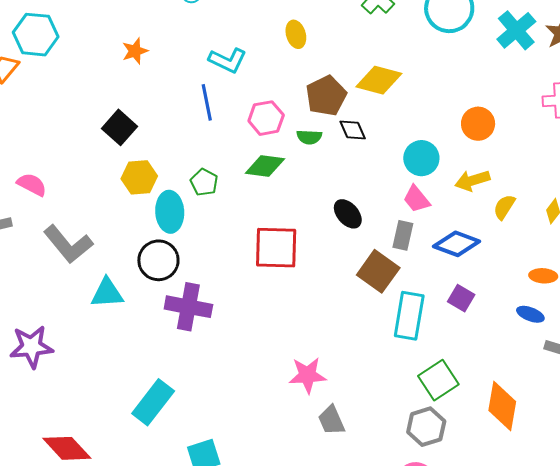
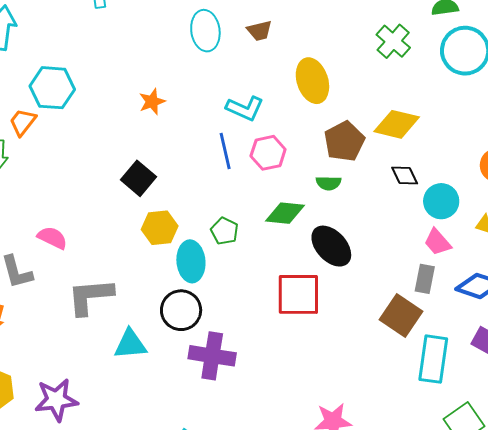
yellow ellipse: (296, 34) -> (312, 81), size x1.6
pink hexagon: (266, 118) -> (268, 153), moved
black diamond: (353, 130) -> (405, 175), moved
black ellipse: (348, 214) -> (331, 246), moved, size x1.4
gray L-shape: (68, 244) -> (90, 296), turned 126

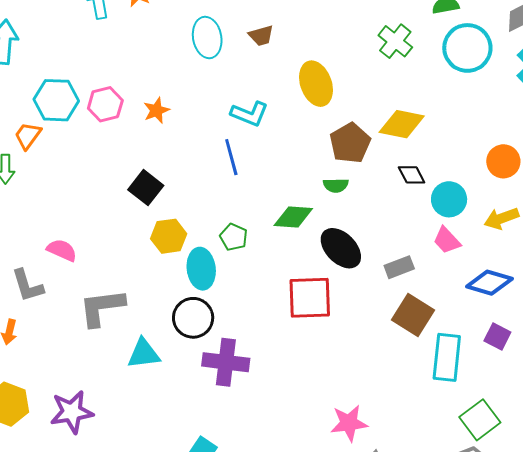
pink hexagon: (268, 153) -> (105, 104), moved
gray rectangle: (425, 279) -> (399, 267), moved, turned 60

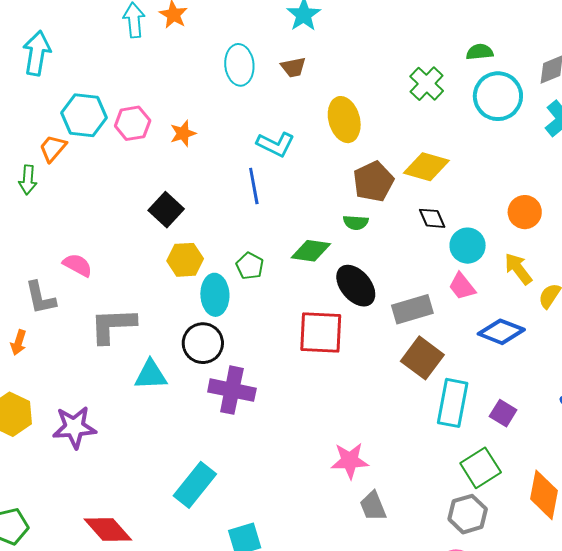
yellow arrow: (501, 218) -> (518, 269), turned 68
gray rectangle: (399, 267) -> (412, 309), size x1.4
purple square: (497, 336) -> (503, 413), moved

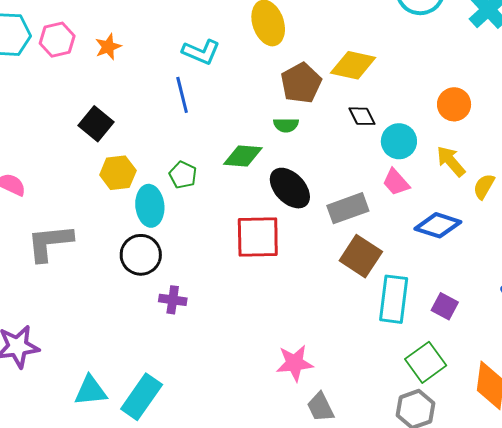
cyan triangle: (151, 375) -> (91, 391), moved
purple cross: (232, 390) -> (173, 300), size x0.6

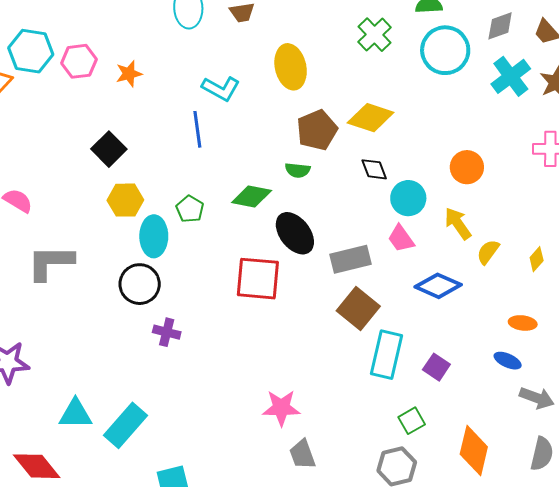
green square: (426, 362) -> (412, 421), size x0.7

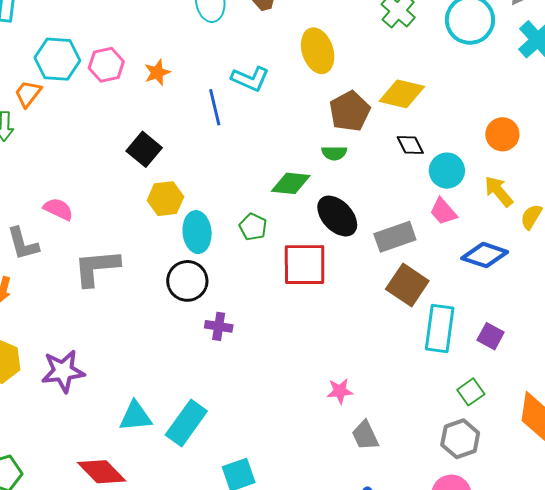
blue line: (197, 129) -> (215, 107), moved
green pentagon: (190, 209) -> (253, 227), moved
pink star: (281, 408) -> (340, 391), size x0.7

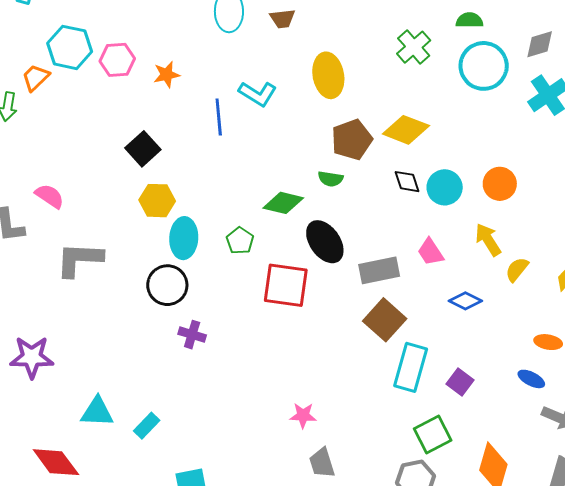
cyan circle: (447, 171) -> (445, 187), moved
blue diamond: (485, 255) -> (465, 301), size x0.7
green square: (471, 392) -> (433, 434), size x1.4
cyan rectangle: (186, 423) -> (147, 426), size x0.6

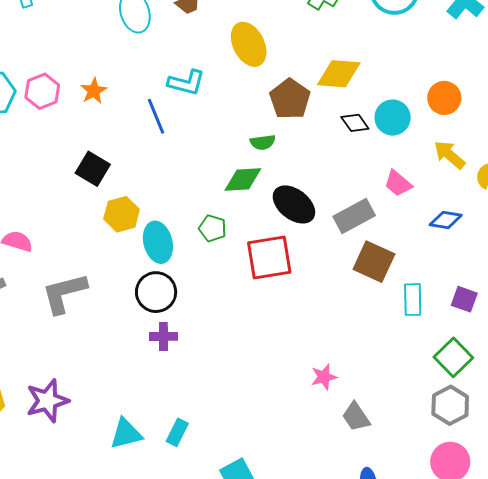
green semicircle: (331, 179) -> (263, 142), moved
purple cross: (192, 335) -> (163, 336), moved
cyan rectangle: (411, 367) -> (413, 300), size x0.7

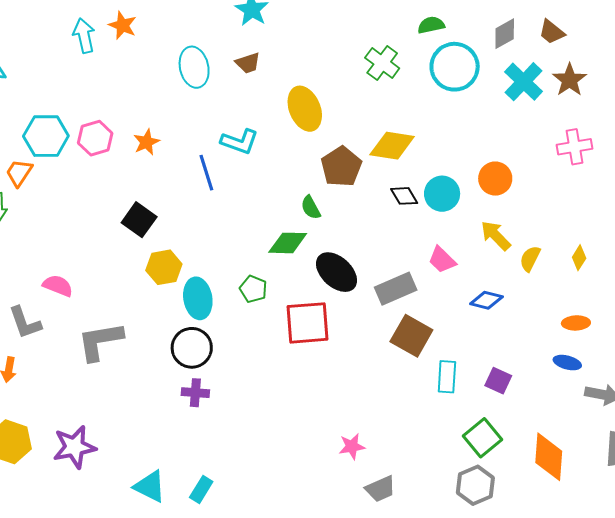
green semicircle: (263, 142) -> (311, 208), turned 65
gray trapezoid: (356, 417) -> (380, 489), turned -84
cyan triangle: (126, 434) -> (150, 487), turned 36

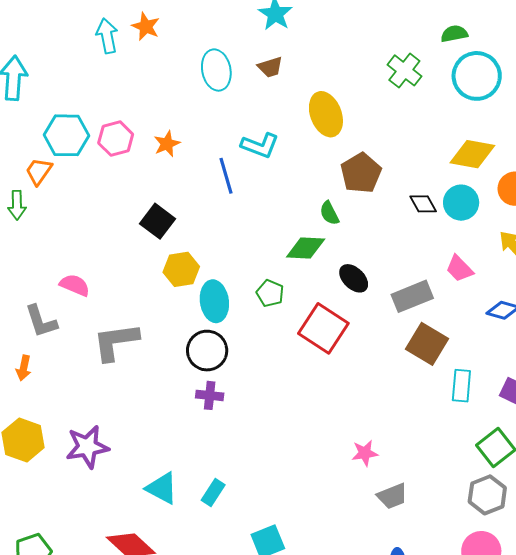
yellow diamond: (392, 146) -> (472, 154), moved
black ellipse: (337, 272) -> (354, 278), size x0.7
red square: (307, 323) -> (323, 328), turned 36

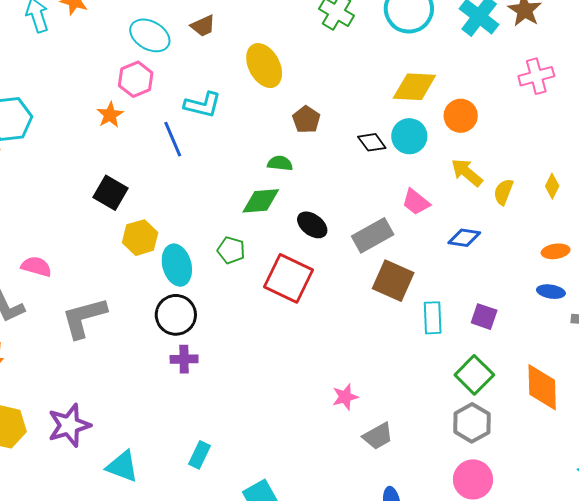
cyan ellipse: (216, 70) -> (150, 35), turned -42
pink hexagon: (116, 139) -> (136, 79), moved
brown pentagon: (361, 173) -> (306, 119), size x0.7
green semicircle: (329, 213) -> (280, 163), turned 130
cyan triangle: (162, 488) -> (122, 466), moved

